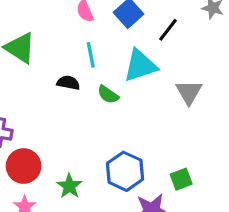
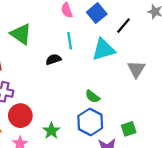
black semicircle: (68, 83) -> (53, 59), turned -32
green semicircle: (108, 95) -> (92, 96), moved

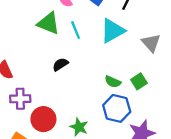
green triangle: (21, 34) -> (48, 23), moved
black semicircle: (53, 59) -> (60, 64), moved
green square: (129, 129) -> (139, 81), moved

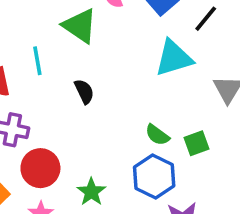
cyan line: (76, 30) -> (37, 61), moved
black semicircle: (60, 64) -> (84, 91), turned 84

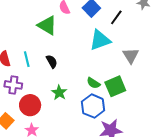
cyan line: (37, 61) -> (27, 59), moved
green square: (197, 143) -> (115, 86), size x1.5
green star: (91, 192) -> (59, 93), moved

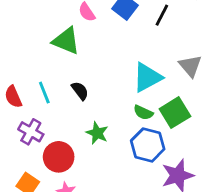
cyan triangle: (100, 40) -> (147, 77), moved
purple cross: (13, 85) -> (31, 132), turned 30

